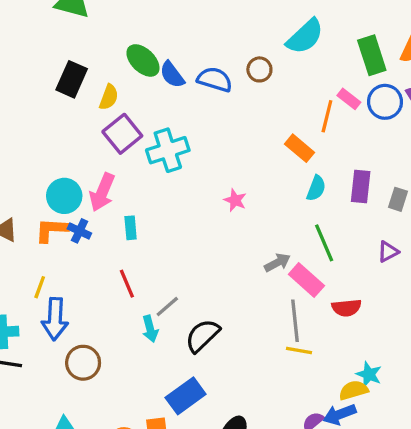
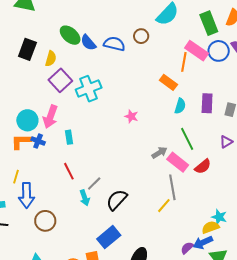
pink rectangle: (349, 99) -> (197, 51), size x1.6
red semicircle: (347, 308) -> (203, 166), moved, turned -30
yellow line: (299, 350) -> (164, 206), moved, turned -56

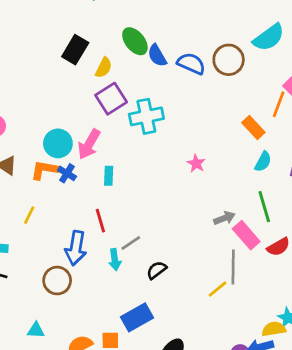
brown circle: (141, 36) -> (229, 60), size x1.5
blue arrow: (27, 195) -> (76, 248), moved
black semicircle: (117, 200) -> (157, 270), size x0.7

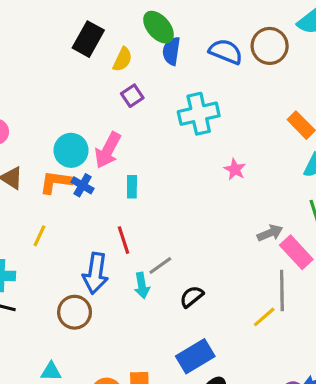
blue semicircle: (157, 56) -> (171, 51), moved, turned 40
purple square: (111, 99) -> (132, 96), size x0.6
cyan cross: (146, 116) -> (199, 114), moved
blue rectangle: (137, 317) -> (195, 356), moved

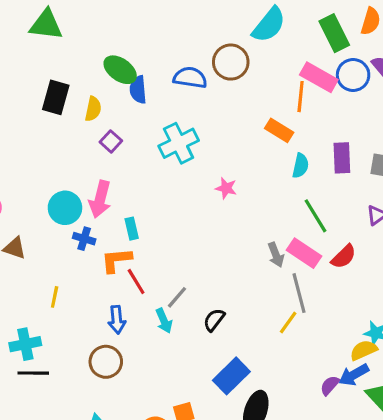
orange L-shape: (56, 182) -> (116, 260), moved
gray arrow: (270, 233) -> (276, 255), moved, turned 105
blue arrow: (95, 273) -> (117, 320), size x0.7

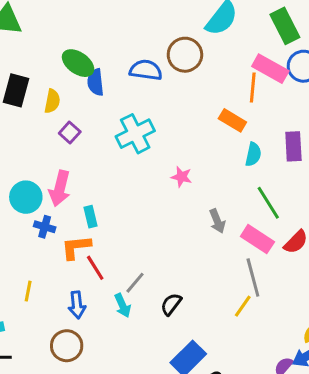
gray arrow: (276, 255) -> (217, 221), moved
yellow line: (55, 297) -> (28, 291), moved

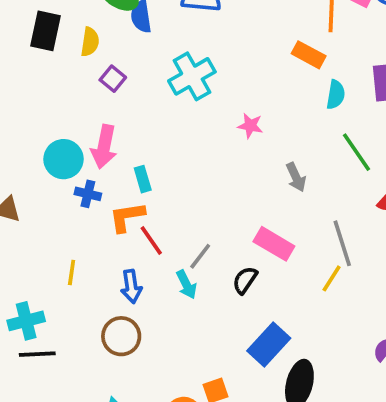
pink rectangle: (257, 239) -> (274, 244), moved

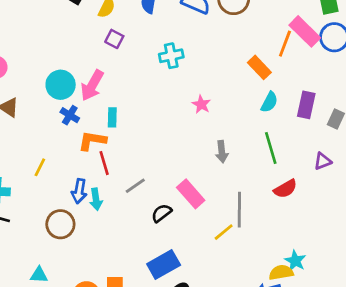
cyan cross: (192, 76) -> (171, 56), size x0.7
purple square: (113, 79) -> (114, 39), turned -30
cyan arrow: (186, 284) -> (96, 199), moved

